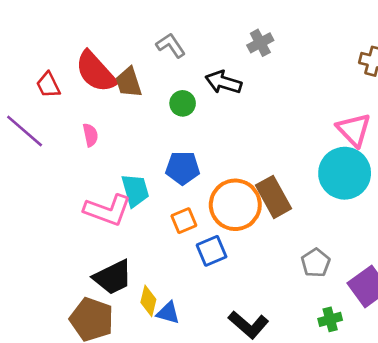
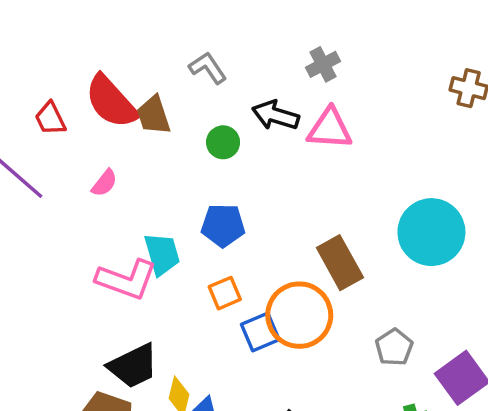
pink triangle: (354, 130) -> (330, 129), moved, turned -42
pink semicircle: (90, 135) -> (104, 183), turned 50
orange circle: (235, 205) -> (299, 315), moved

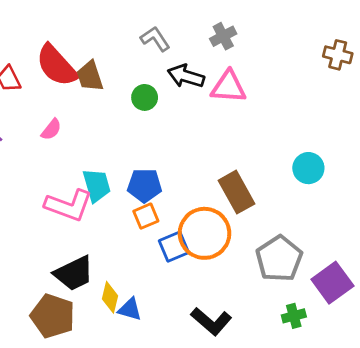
gray L-shape: (208, 68) -> (155, 39), moved
blue pentagon: (223, 225) -> (145, 185), moved
cyan circle: (431, 232) -> (308, 168), size x0.6
gray pentagon: (394, 347) -> (279, 259), size x1.6

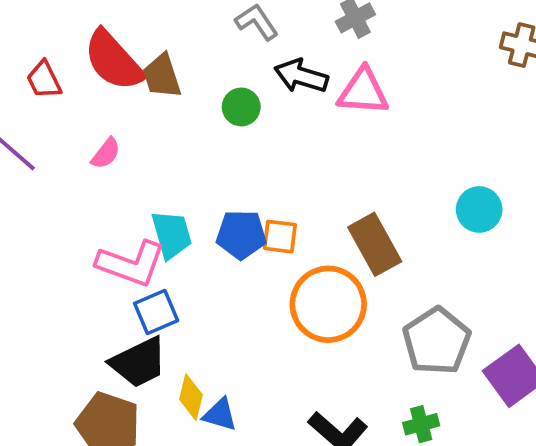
orange square: (146, 216) -> (280, 237), moved, turned 30
blue square: (174, 247) -> (156, 312), moved
green cross: (294, 316) -> (421, 424), moved

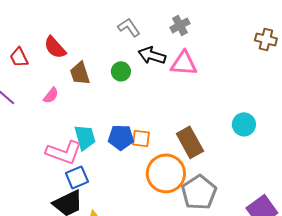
red semicircle: (114, 61) -> (55, 47), size x0.7
brown trapezoid: (162, 76) -> (80, 73), moved
gray pentagon: (437, 341) -> (199, 192), moved

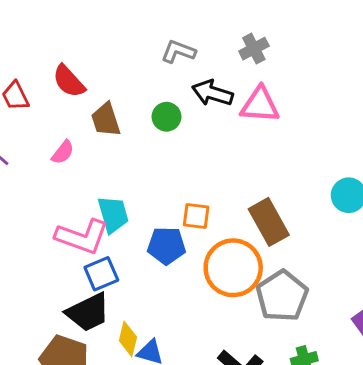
gray L-shape: (129, 27) -> (178, 52), turned -35
blue pentagon: (121, 137) -> (166, 246), moved

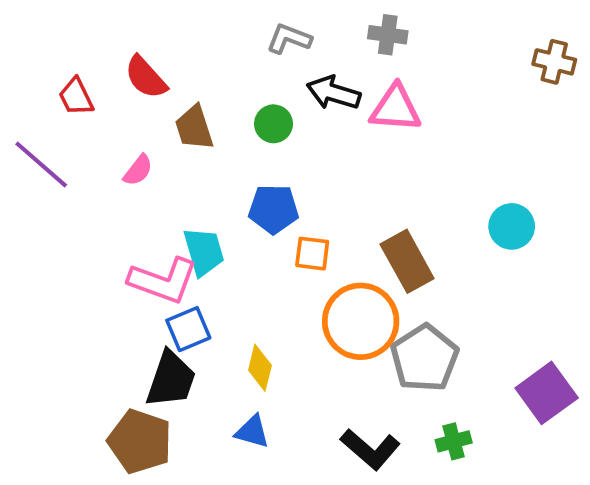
gray cross: (254, 49) -> (388, 35), turned 36
blue pentagon: (166, 246) -> (274, 209), moved
black trapezoid: (88, 312) -> (171, 379), turned -45
yellow diamond: (128, 339) -> (260, 368), moved

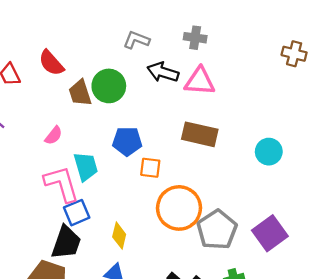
green circle: (274, 124) -> (109, 86), moved, size x1.5
pink semicircle: (138, 170) -> (54, 135), moved
brown rectangle: (407, 261) -> (200, 134), moved, turned -48
pink L-shape: (163, 281) -> (62, 184), turned -126
purple square: (547, 393) -> (270, 233), moved

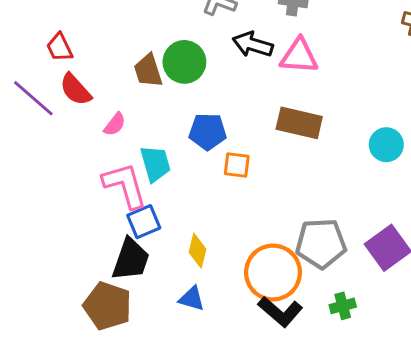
red semicircle: (51, 63) -> (76, 89), moved
orange circle: (179, 208) -> (273, 272), moved
gray pentagon: (217, 230) -> (321, 243), turned 30

